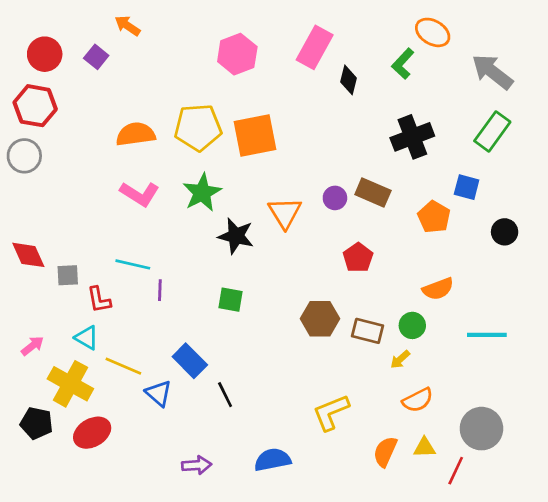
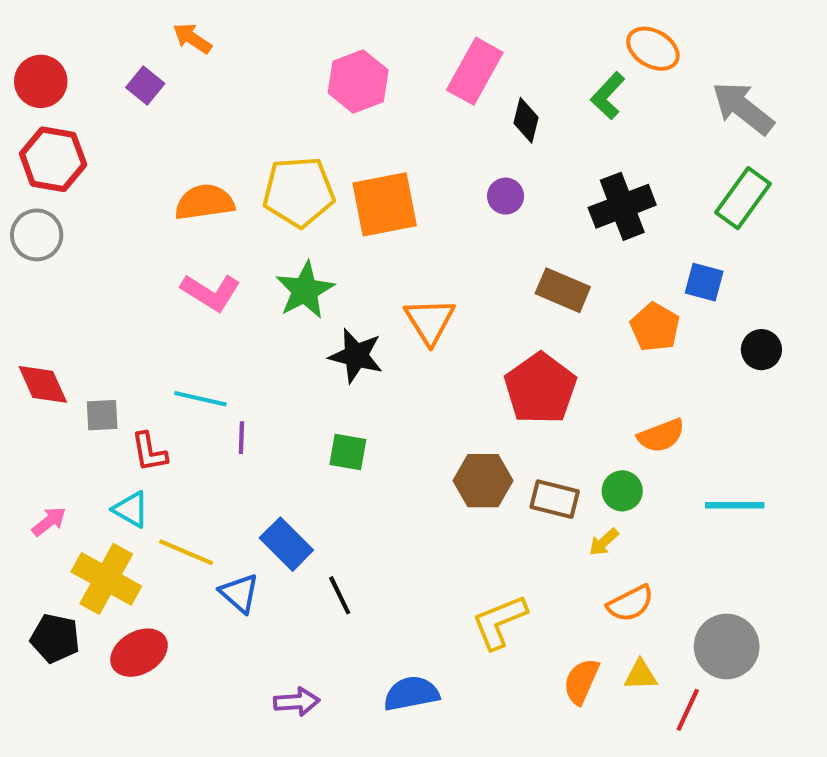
red circle: (45, 54) -> (41, 81), moved
purple circle: (335, 198) -> (506, 196), moved
red pentagon: (358, 258) -> (540, 389), size x1.6

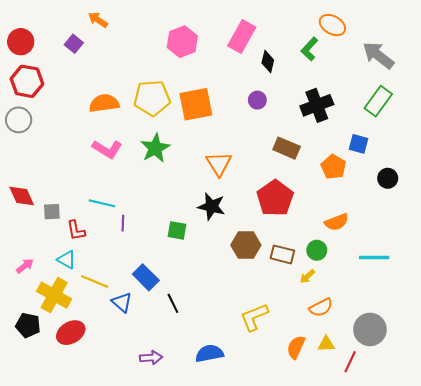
black star: (356, 356) -> (211, 206), moved

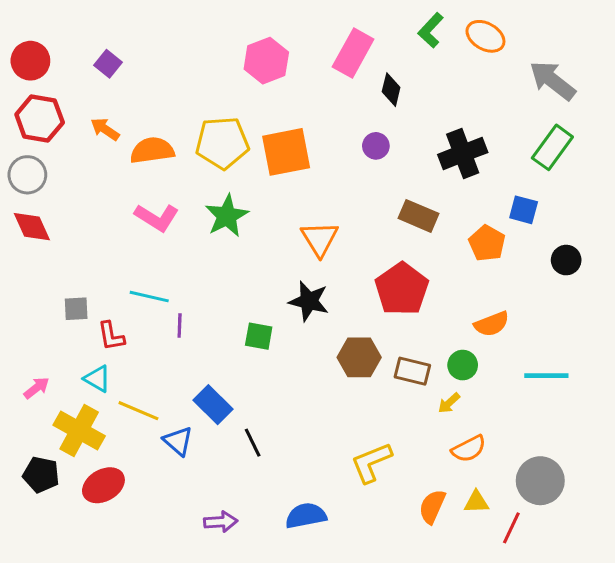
orange arrow: (98, 20) -> (105, 129), moved
green L-shape: (309, 49) -> (431, 30), moved
red diamond: (22, 196) -> (32, 227), moved

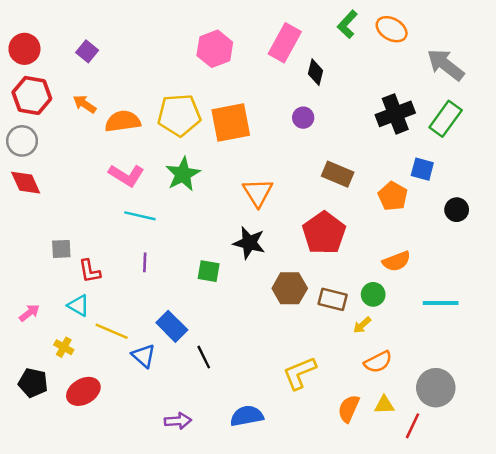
black cross: (463, 153) -> (395, 114), moved
cyan line: (149, 297) -> (140, 216), moved
yellow cross: (79, 430) -> (64, 347), size x0.5

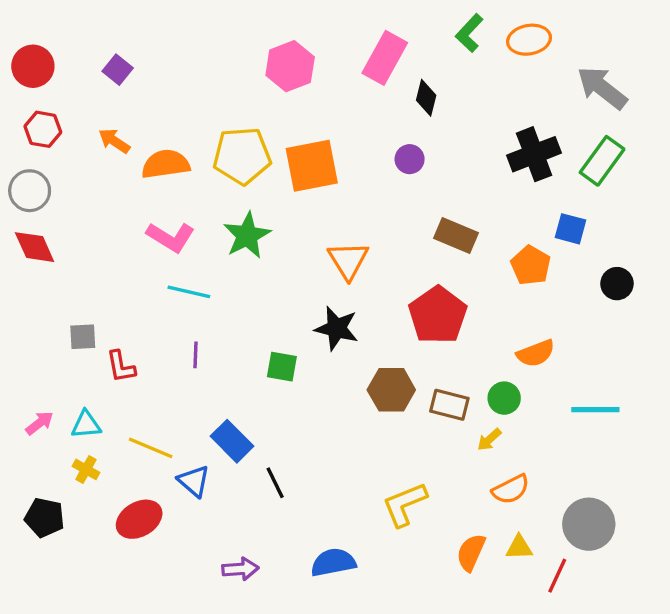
orange ellipse: (392, 29) -> (529, 40), turned -40
red hexagon: (32, 95) -> (43, 129), size x0.7
cyan triangle: (78, 305) -> (86, 425), moved, turned -35
red ellipse: (83, 391) -> (139, 519), moved

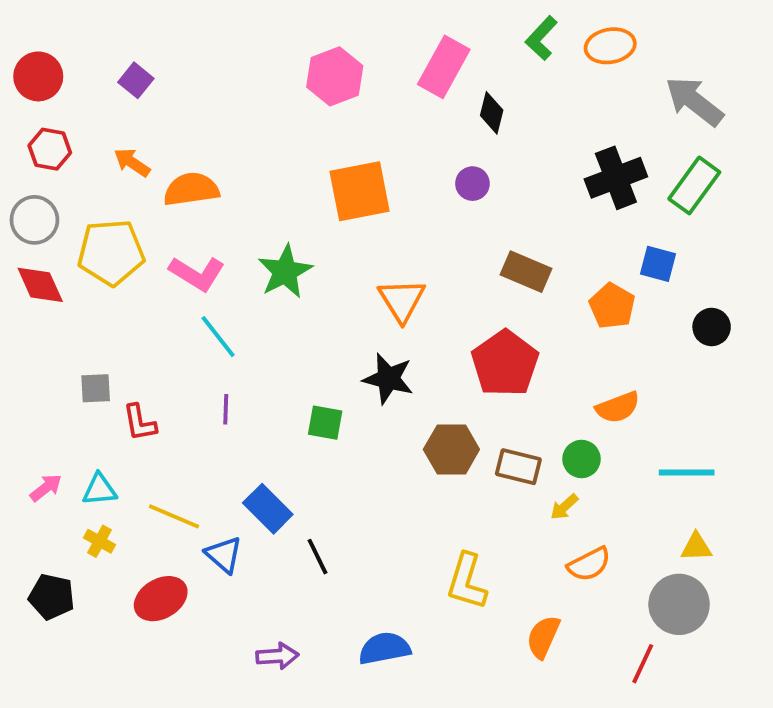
yellow pentagon: (242, 156) -> (111, 252), moved
cyan line: (189, 292) -> (218, 337), turned 39
yellow L-shape: (405, 504) -> (467, 581), turned -51
yellow triangle: (519, 547) -> (696, 547), moved

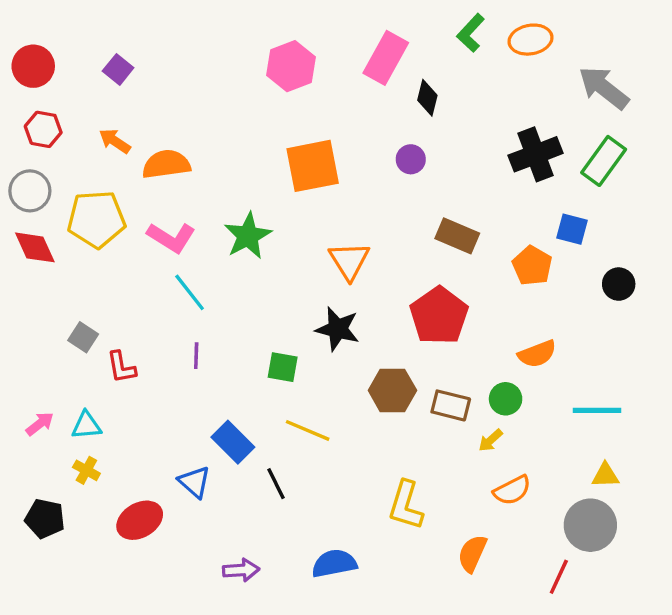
gray square: (96, 388) -> (83, 337), turned 36
yellow line: (174, 516) -> (308, 430), moved

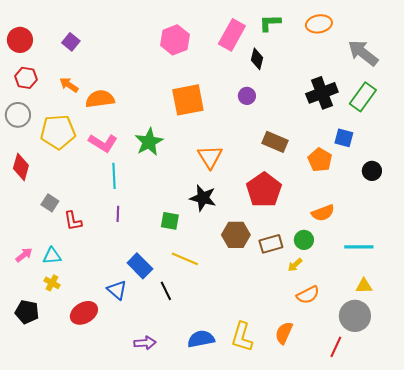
green L-shape: (471, 33) -> (270, 23), moved, turned 45
red diamond: (35, 247) -> (21, 167), moved, turned 40
cyan line: (190, 292) -> (114, 176), turned 35
brown rectangle: (451, 405) -> (271, 244), turned -30
yellow L-shape: (406, 505) -> (242, 337), moved

